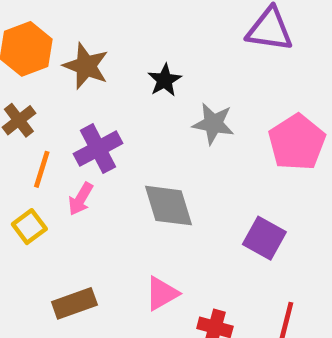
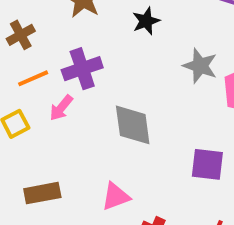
gray star: (213, 124) -> (200, 66), moved
orange line: (42, 169) -> (33, 78), turned 40
purple square: (264, 238) -> (207, 164), turned -32

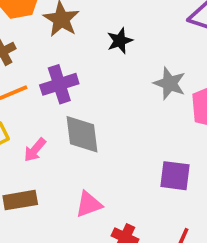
pink arrow: (61, 108) -> (35, 150), moved
gray diamond: (133, 125) -> (82, 134), moved

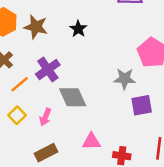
gray star: (170, 83) -> (125, 79), moved
pink triangle: (89, 204) -> (91, 141), turned 36

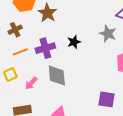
black star: (78, 29) -> (74, 42), moved
gray star: (125, 79) -> (108, 34), moved

